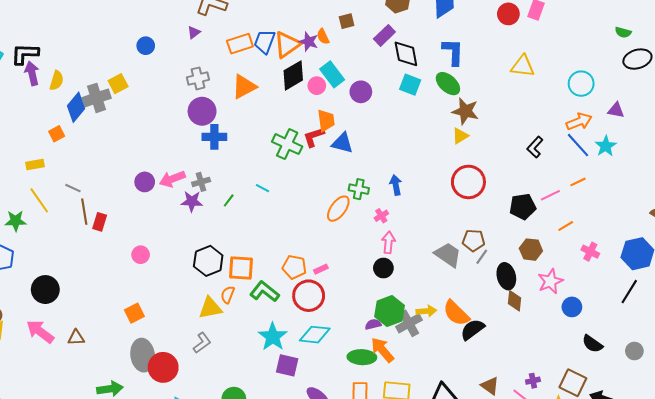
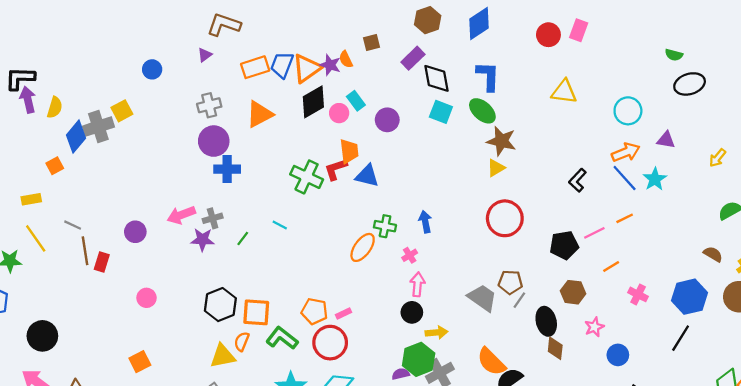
cyan rectangle: (332, 74) -> (356, 101), size x0.7
purple circle: (145, 182) -> (135, 232), moved
pink star: (550, 281) -> (594, 327), size x0.7
yellow arrow: (426, 311) -> (436, 333), moved

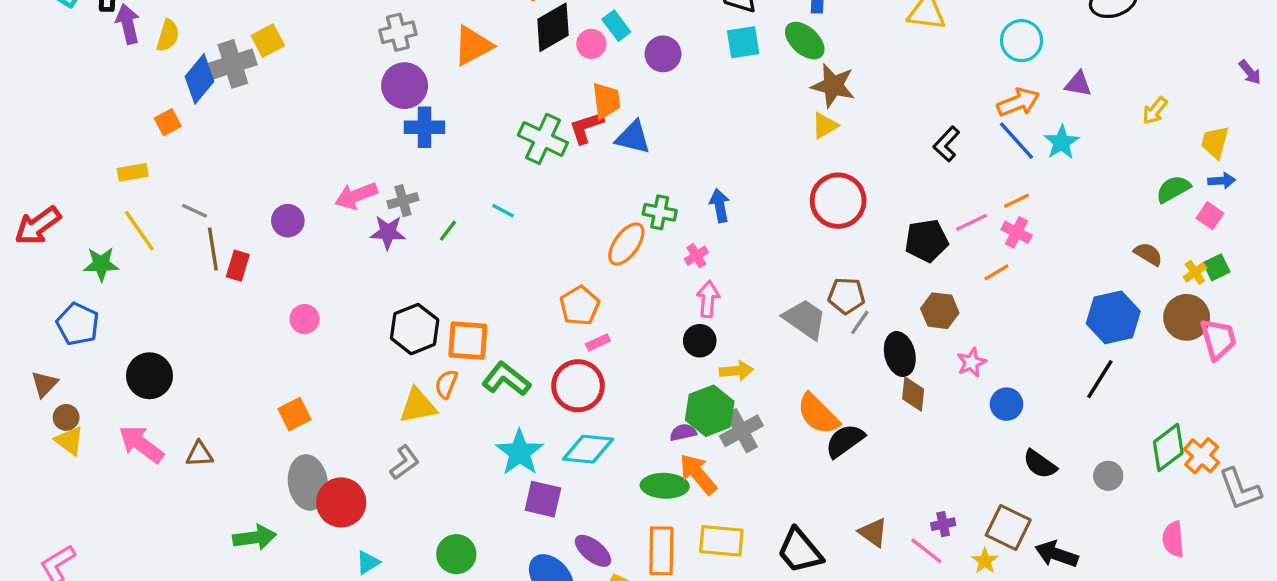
cyan square: (441, 112) -> (743, 42), turned -30
pink cross: (638, 294) -> (1017, 232), moved
orange pentagon: (314, 311) -> (580, 306), moved, turned 30

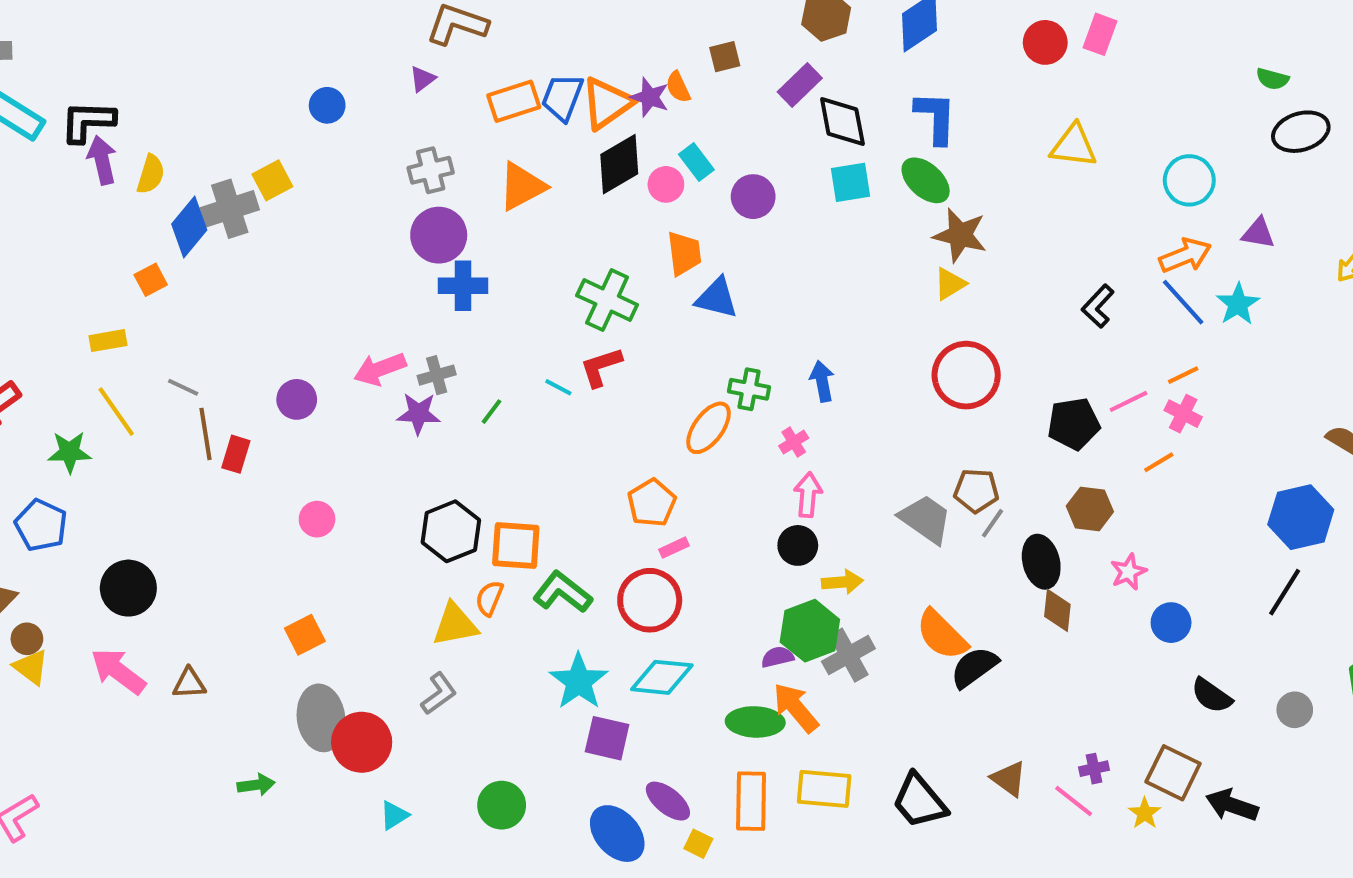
red L-shape: (586, 127) -> (601, 367), moved
green arrow: (255, 537) -> (256, 785), size x0.7

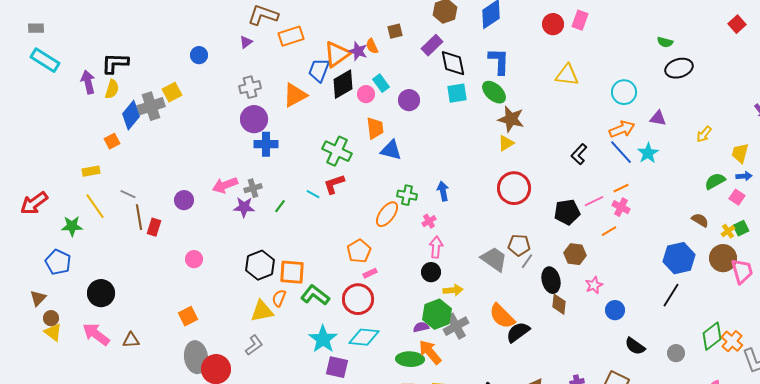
blue trapezoid: (562, 97) -> (319, 70), moved
orange rectangle: (514, 101) -> (291, 36), moved
black L-shape: (88, 122) -> (115, 63), moved

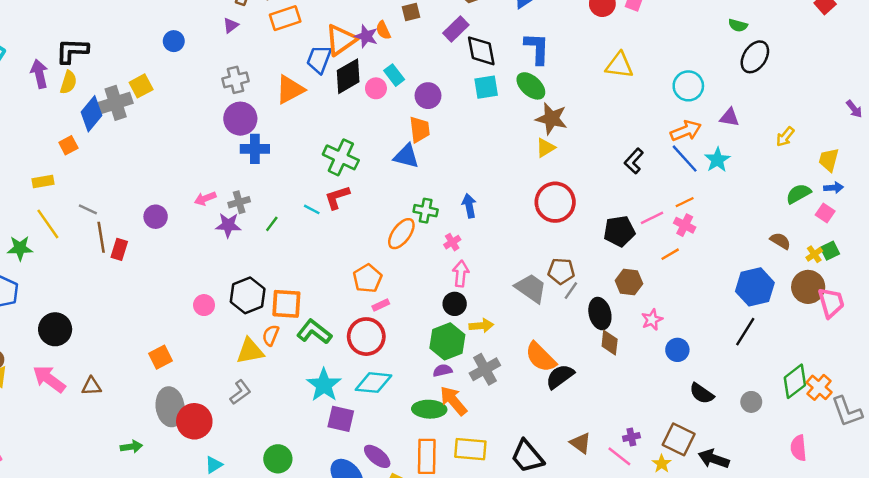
black ellipse: (679, 68) -> (755, 57), turned -40
orange trapezoid: (375, 128) -> (420, 130), moved
pink arrow: (225, 185) -> (205, 199), size x0.7
pink circle: (194, 259) -> (204, 305), moved
green hexagon: (437, 314) -> (447, 341), moved

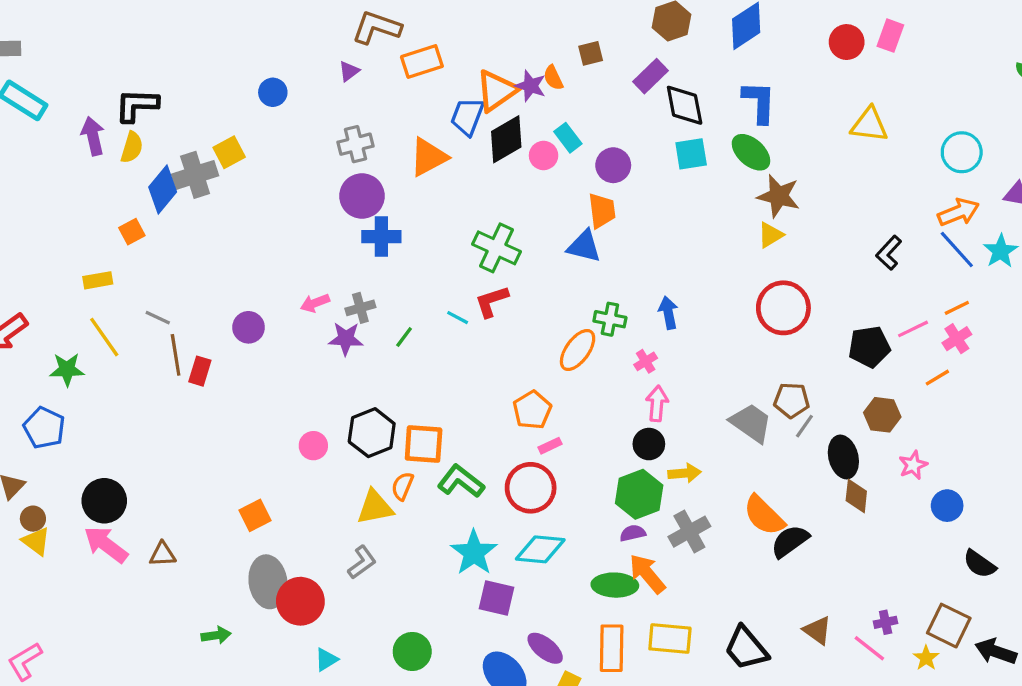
pink cross: (685, 225) -> (957, 339), turned 30
black circle: (55, 329) -> (104, 501), moved

